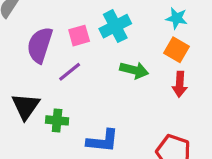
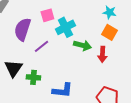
cyan cross: (115, 26) -> (65, 27), moved
pink square: (79, 36) -> (47, 15), moved
red arrow: (180, 84) -> (102, 54), moved

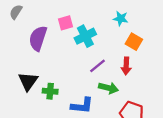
cyan star: (109, 12) -> (121, 18), moved
green arrow: (82, 45) -> (108, 88), moved
purple line: (41, 46) -> (97, 66), moved

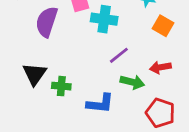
cyan cross: (85, 36) -> (104, 19), turned 35
red arrow: (126, 66) -> (160, 67), moved, turned 77

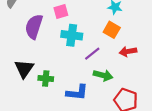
cyan cross: (104, 19) -> (72, 35), moved
orange square: (163, 26) -> (112, 30), moved
red arrow: (160, 67) -> (128, 51), moved

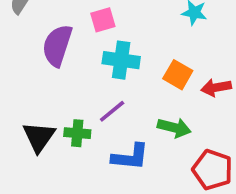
orange square: (112, 30) -> (178, 75), moved
purple line: (92, 54) -> (112, 111), moved
black triangle: (24, 69) -> (39, 137), moved

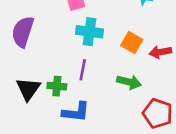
purple semicircle: (57, 45) -> (23, 32), moved
purple line: (112, 111) -> (83, 70), turned -40
blue L-shape: (130, 157) -> (76, 112), moved

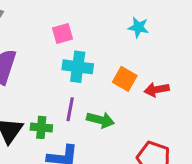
green arrow: (129, 82) -> (100, 120), moved

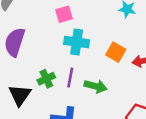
green cross: (41, 127) -> (46, 79), moved, turned -30

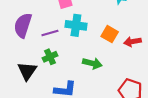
purple line: (70, 77) -> (50, 33), moved, turned 63

